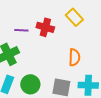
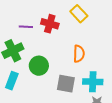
green circle: (30, 84) -> (39, 66), moved

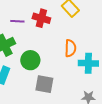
cyan cross: (93, 82) -> (88, 63), moved
gray square: (66, 84) -> (44, 84), moved

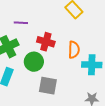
red cross: (41, 18) -> (46, 42), moved

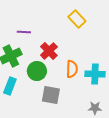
red cross: (46, 42) -> (49, 51), turned 30
orange semicircle: (74, 50) -> (72, 69), moved

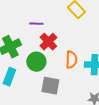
purple line: (24, 32) -> (36, 24), moved

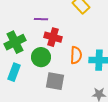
red cross: (48, 42) -> (53, 37), turned -30

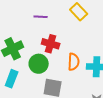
purple line: (41, 19) -> (41, 17), moved

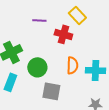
red cross: (51, 44) -> (63, 34), moved

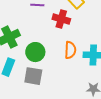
gray square: (51, 91) -> (33, 76), moved

